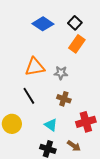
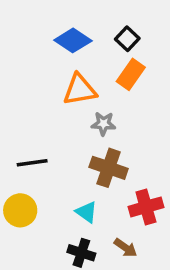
orange triangle: (35, 67) -> (80, 90), moved
black line: (29, 96) -> (32, 163), moved, turned -66
brown cross: (64, 99) -> (109, 168), size x1.5

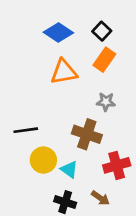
gray star: (103, 124) -> (106, 102), moved
yellow circle: (20, 210) -> (43, 160), moved

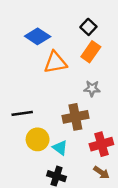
blue diamond: (58, 32) -> (38, 36), moved
brown cross: (87, 134) -> (75, 117), turned -30
brown arrow: (100, 198) -> (101, 173), moved

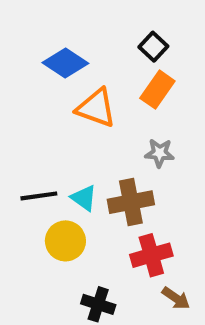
orange triangle: (55, 62) -> (96, 108), turned 30
red cross: (101, 144) -> (151, 255), moved
cyan triangle: (60, 148) -> (84, 198), moved

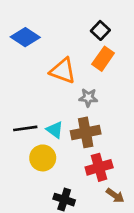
blue diamond: (65, 63) -> (25, 37), moved
gray star: (160, 153) -> (88, 98), moved

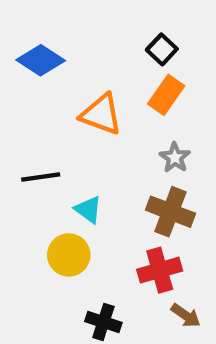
gray star: (88, 98) -> (175, 158), moved, turned 30
black line: (25, 128) -> (41, 177), moved
brown cross: (86, 132) -> (170, 212), moved, turned 32

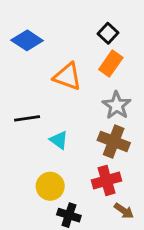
gray star: (175, 158) -> (117, 105), size x1.4
yellow circle: (69, 255) -> (50, 186), moved

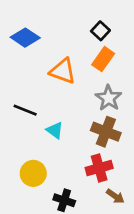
black line: (27, 118) -> (25, 110), turned 30
yellow circle: (50, 186) -> (33, 173), moved

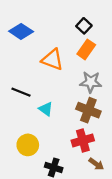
gray star: (109, 98) -> (91, 82), turned -30

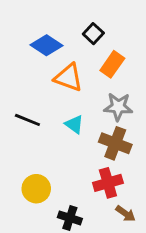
black square: (84, 26) -> (93, 34), moved
blue diamond: (21, 31) -> (46, 45), moved
cyan triangle: (46, 109) -> (74, 124), moved

